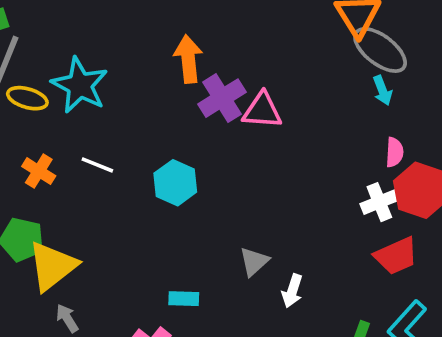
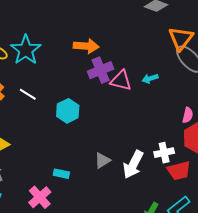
orange arrow: (188, 59) -> (86, 46), turned 90
cyan arrow: (382, 90) -> (150, 78), moved, turned 84
white cross: (379, 202) -> (164, 153), moved
white arrow: (292, 291) -> (133, 165), moved, size x1.6

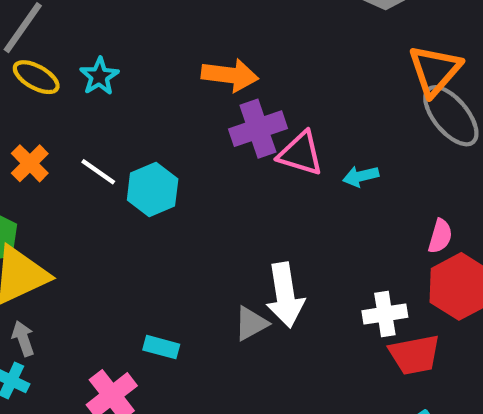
cyan star: (26, 50) -> (99, 76), size x0.6
cyan arrow: (150, 78) -> (361, 176), moved
cyan hexagon: (68, 111) -> (153, 189), moved
white arrow: (133, 165) -> (285, 295), moved, turned -40

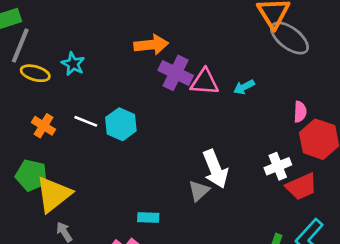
purple cross: (258, 129) -> (176, 73), turned -32

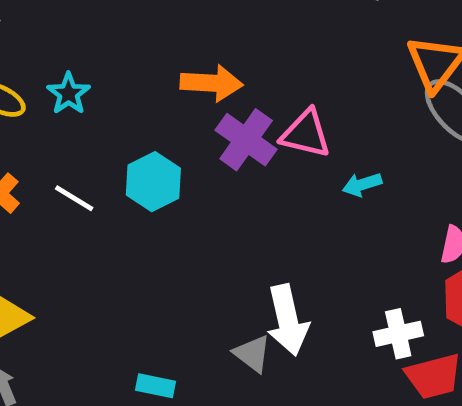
pink triangle: (205, 82) -> (306, 134), moved
cyan hexagon: (121, 124) -> (153, 182), moved
gray triangle: (199, 191) -> (252, 354), turned -50

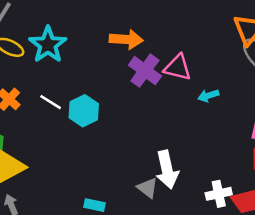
cyan star: (68, 94) -> (48, 45), size x1.6
cyan hexagon: (153, 182) -> (84, 111), moved
white cross: (398, 334) -> (219, 194), moved

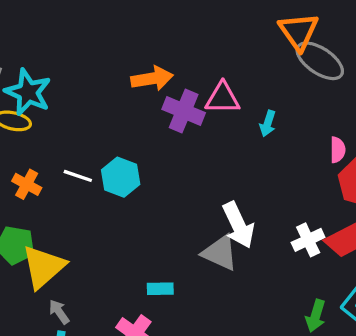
cyan star: (48, 45) -> (28, 92), moved
cyan arrow: (208, 96) -> (268, 123), turned -42
gray triangle: (148, 188) -> (220, 253), size x1.4

